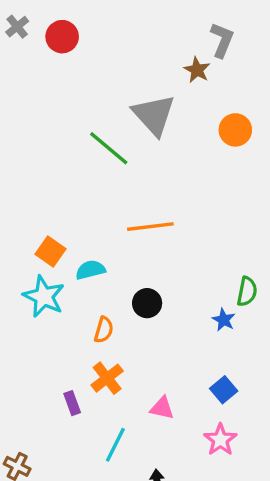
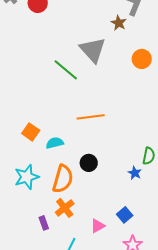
cyan star: (44, 296) -> (27, 177), moved, turned 30
orange semicircle: (104, 330) -> (63, 179), size x1.8
blue square: (224, 390) -> (125, 215), moved
pink triangle: (162, 408) -> (98, 226), turned -42

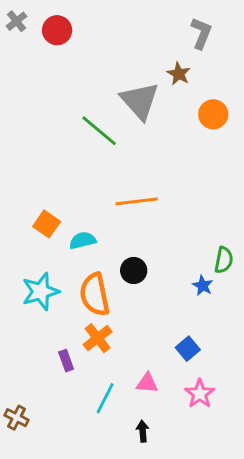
brown star: (119, 23) -> (179, 74), moved
orange semicircle: (63, 179) -> (95, 295), turned 152
pink triangle: (98, 226) -> (147, 383), moved, turned 35

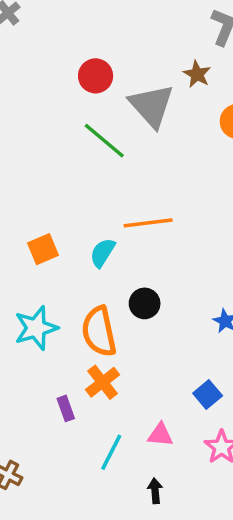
red circle: (57, 30) -> (96, 76), moved
orange square: (47, 224) -> (43, 249), turned 32
cyan semicircle: (83, 240) -> (103, 253), moved, turned -44

